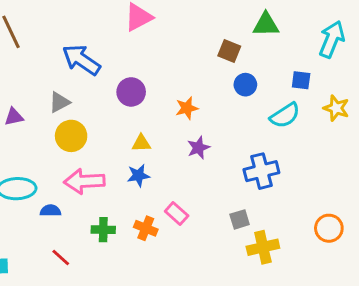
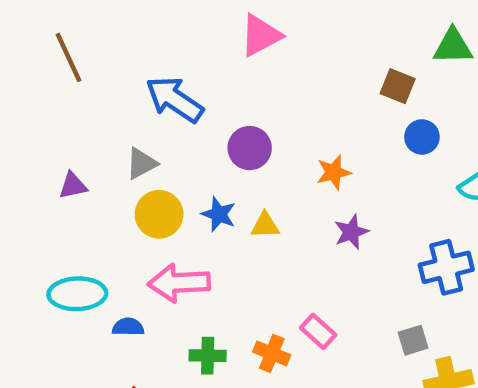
blue star: (138, 175) -> (219, 214), moved, turned 30

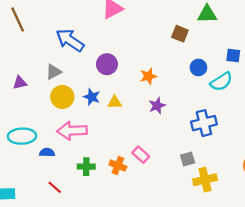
blue circle: (422, 137) -> (198, 67), moved

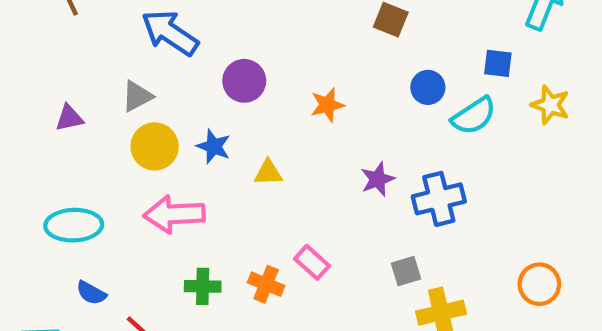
yellow triangle: (115, 102) -> (268, 173), moved
purple star: (157, 106) -> (378, 179), moved
blue semicircle: (47, 152) -> (91, 293), moved, turned -152

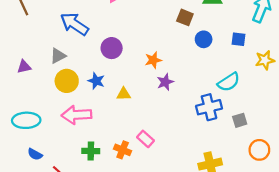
blue circle: (428, 87) -> (204, 39), moved
yellow star: (550, 105) -> (265, 60), turned -30
cyan semicircle: (474, 116) -> (229, 82), moved
purple star: (378, 179) -> (165, 82), moved
gray square: (406, 271) -> (240, 120), moved

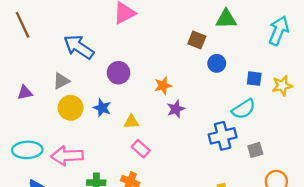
blue square: (239, 39) -> (254, 79), moved
pink arrow: (77, 115) -> (67, 156), moved
pink rectangle: (146, 139) -> (141, 149), moved

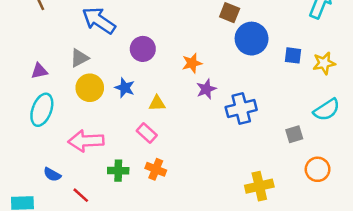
blue circle: (217, 63) -> (252, 39), size x1.6
cyan semicircle: (244, 109) -> (327, 110), moved
blue cross: (223, 136) -> (241, 108), moved
pink rectangle: (141, 149) -> (147, 133), moved
cyan ellipse: (27, 150) -> (42, 110), moved, turned -68

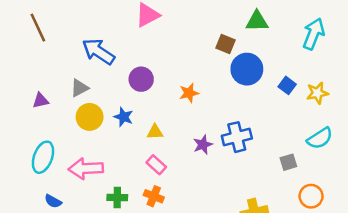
blue square: (293, 55) -> (287, 85), turned 30
purple star: (206, 89) -> (203, 145), moved
cyan ellipse: (42, 110) -> (43, 157), moved
pink rectangle: (147, 133) -> (156, 165), moved

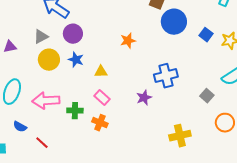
purple circle: (141, 79) -> (73, 34), moved
purple star: (203, 145) -> (144, 98), moved
gray square: (288, 162) -> (207, 96), turned -32
green cross: (117, 197) -> (75, 111), moved

